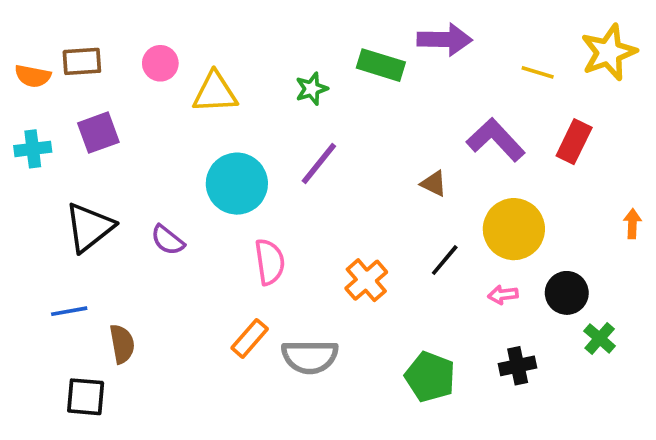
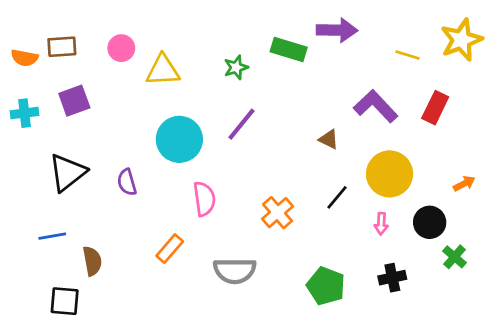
orange arrow: (632, 224) -> (464, 184), moved, turned 60
purple semicircle: (168, 240) -> (127, 182), turned 36
pink arrow: (503, 295) -> (381, 224), turned -80
orange rectangle: (250, 338) -> (170, 249), moved

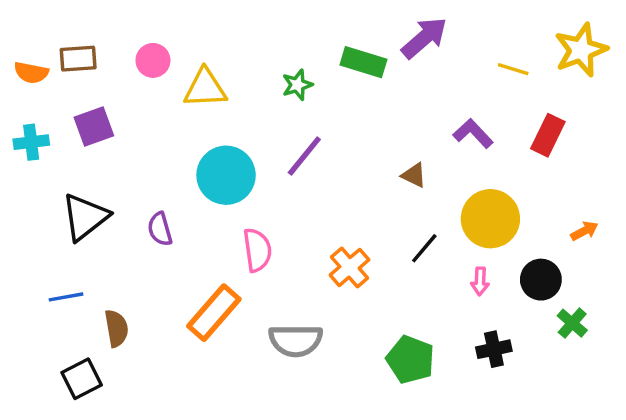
purple arrow: (337, 30) -> (424, 38), turned -42
purple L-shape: (376, 106) -> (473, 133), size x0.7
orange rectangle: (170, 249) -> (214, 313), size x1.5
black square: (65, 301) -> (82, 379), turned -32

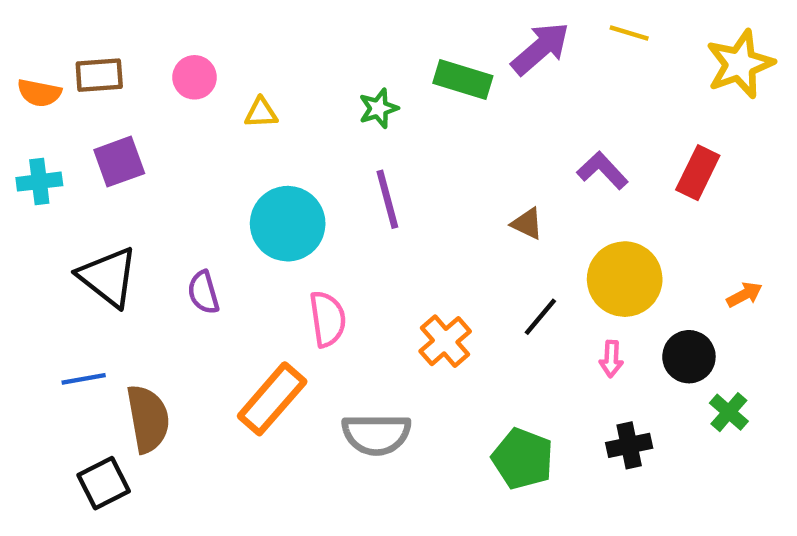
yellow line: (513, 69) -> (629, 33), moved
yellow triangle: (205, 88) -> (261, 113), size x0.6
purple line: (304, 156) -> (387, 199), turned -54
black triangle: (85, 217) -> (108, 277), turned -44
brown semicircle: (116, 328) -> (148, 419), size x1.4

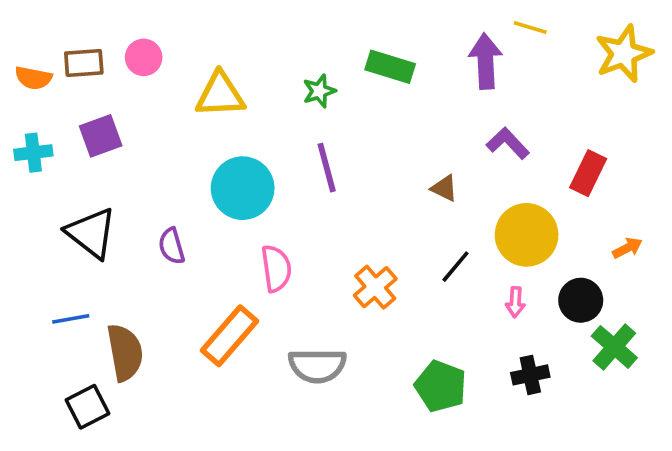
purple arrow: (540, 48) -> (485, 61), moved, turned -52
pink circle: (195, 77) -> (144, 57), moved
yellow triangle: (261, 113) -> (220, 95), size x1.8
red rectangle: (698, 173) -> (588, 173), moved
green cross: (729, 412) -> (614, 347), size x1.4

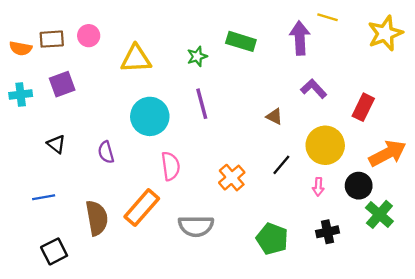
black triangle: (91, 233) -> (56, 144), size x0.6
orange arrow: (627, 248) -> (387, 153), size x2.0
brown semicircle: (125, 353) -> (97, 218), moved

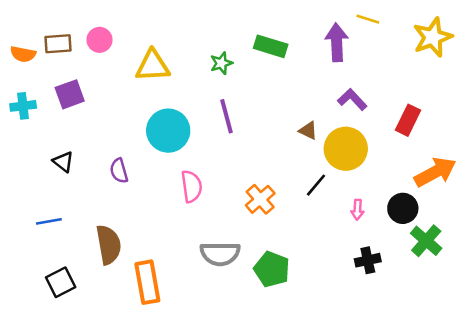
yellow circle: (325, 145) -> (346, 149), moved
orange rectangle: (142, 208) -> (147, 282), moved, turned -51
green pentagon: (272, 239) -> (272, 269), moved

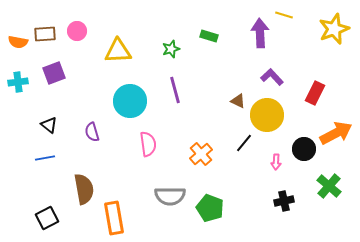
green rectangle: (271, 46) -> (209, 36), size x0.7
black circle: (403, 208) -> (304, 149), moved
blue line: (49, 221) -> (45, 158), moved

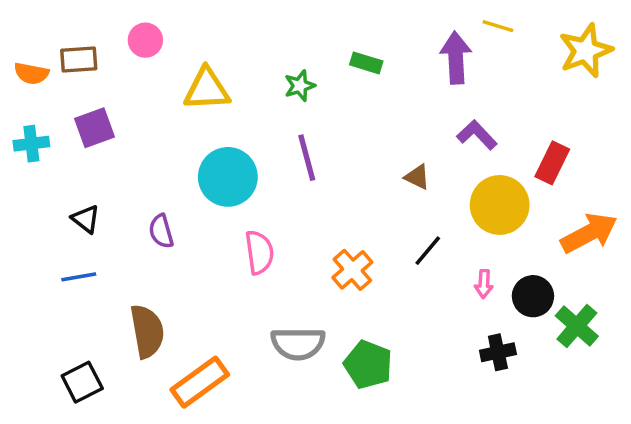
pink circle: (77, 31) -> (145, 40), moved
yellow circle: (267, 115) -> (500, 205), moved
black circle: (304, 149) -> (533, 296), moved
orange rectangle: (114, 218) -> (200, 382), turned 64

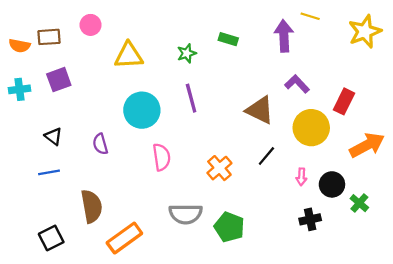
brown triangle: (417, 177) -> (260, 110), size x1.8
green cross: (577, 326) -> (359, 203), size x0.7

